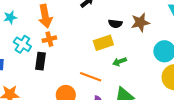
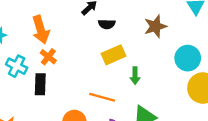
black semicircle: (115, 24) -> (107, 24), moved
orange cross: (49, 39) -> (48, 57), turned -32
green arrow: (120, 62) -> (135, 76), turned -64

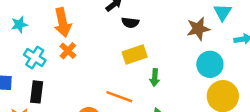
brown star: (155, 26) -> (198, 29), moved
black rectangle: (40, 84) -> (37, 92), moved

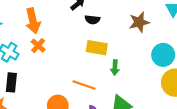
brown star: (198, 29) -> (139, 22), moved
yellow rectangle: (135, 55) -> (97, 48), turned 30

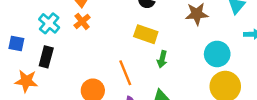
orange line: (84, 85) -> (125, 73), turned 40

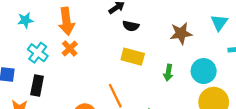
green arrow: (162, 59) -> (168, 73), moved

